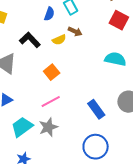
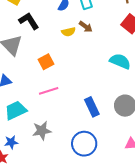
black L-shape: (30, 40) -> (29, 21), moved
orange square: (52, 72) -> (46, 62), moved
gray star: (48, 127) -> (42, 131), moved

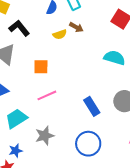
orange square: (46, 62) -> (41, 67), turned 35

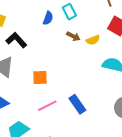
yellow semicircle: (60, 34) -> (93, 40), moved
blue rectangle: (92, 106) -> (77, 104), moved

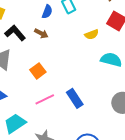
brown arrow: (73, 36) -> (41, 33), moved
orange square: (40, 77) -> (38, 71), turned -35

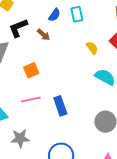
black L-shape: (15, 33) -> (18, 28), turned -85
yellow semicircle: (92, 34) -> (92, 48), turned -120

